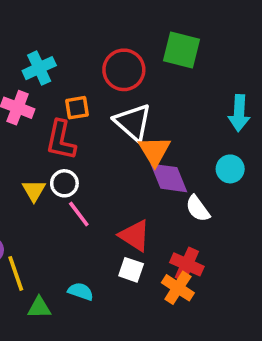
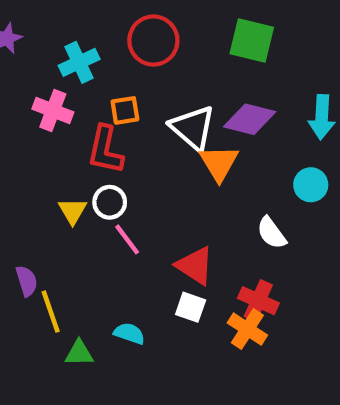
red circle: (124, 70) -> (153, 41), moved
purple diamond: (169, 178) -> (250, 119), moved, turned -54

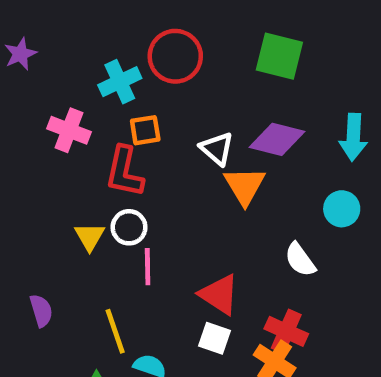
cyan cross: (79, 62) -> (120, 82), moved
white triangle: (193, 128) -> (217, 149), size x0.7
pink line: (127, 239) -> (148, 267), turned 36
yellow line: (51, 312) -> (115, 331), moved

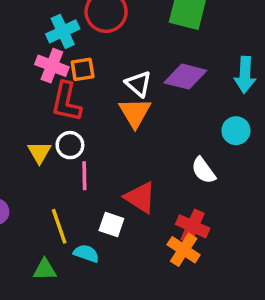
pink cross: (69, 130) -> (52, 66), moved
orange triangle: (245, 186) -> (135, 113), moved
white square: (215, 338) -> (111, 224), moved

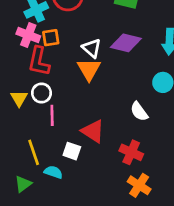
orange cross: (184, 250) -> (139, 185), moved
green triangle: (45, 270) -> (23, 184), turned -36

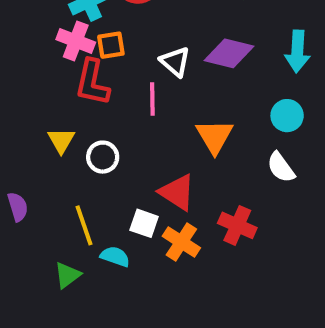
orange triangle: (89, 69) -> (215, 136), moved
white circle: (41, 93) -> (103, 157), moved
white semicircle: (139, 111) -> (281, 167), moved
pink line: (52, 115) -> (152, 99), moved
orange cross: (139, 185) -> (181, 242), moved

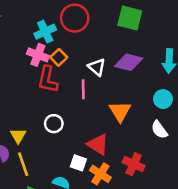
orange square: (111, 45) -> (59, 57), turned -35
yellow triangle: (61, 140) -> (18, 136), moved
yellow line: (84, 225) -> (23, 164), moved

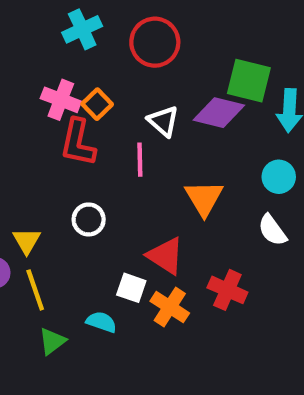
red circle: (75, 18) -> (155, 42), moved
green square: (130, 18) -> (249, 81), moved
cyan cross: (45, 32) -> (82, 29), moved

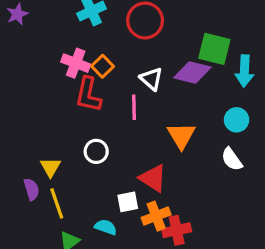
white square: (131, 288) -> (128, 202), turned -30
red cross: (227, 290) -> (177, 230), moved, turned -36
orange cross: (170, 307) -> (156, 216), turned 36

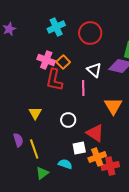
white circle: (96, 151) -> (68, 120), moved
yellow triangle: (50, 167) -> (35, 113), moved

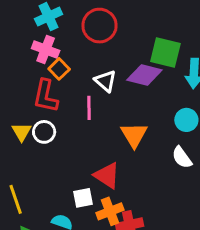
pink cross: (46, 60) -> (46, 49), moved
yellow triangle: (35, 113) -> (22, 132), moved
white circle: (68, 120) -> (44, 132), moved

